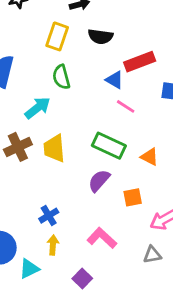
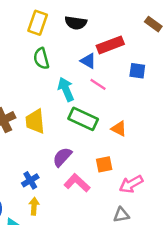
cyan arrow: (38, 108) -> (66, 89), moved, turned -75
purple semicircle: (99, 181) -> (62, 157), moved
pink L-shape: (102, 238) -> (77, 183), moved

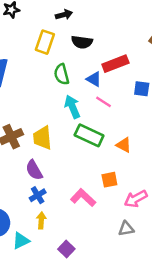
green semicircle: (41, 59) -> (62, 74), moved
purple semicircle: (62, 157) -> (34, 170), moved, turned -72

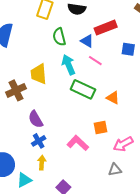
yellow trapezoid: (42, 138) -> (39, 74), moved

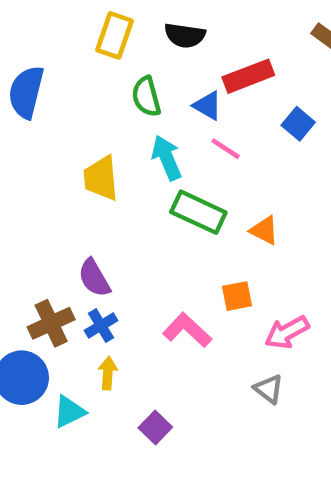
blue square: (128, 49) -> (298, 124), turned 32
brown cross: (16, 90) -> (51, 323), moved
gray triangle: (115, 170) -> (269, 389), turned 48

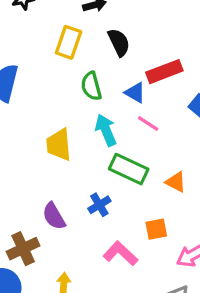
black semicircle: (185, 35) -> (119, 42), turned -124
blue cross: (101, 326) -> (99, 205), moved

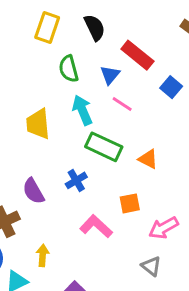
red rectangle: (164, 72) -> (137, 55), turned 60
blue triangle: (135, 93) -> (110, 75), turned 40

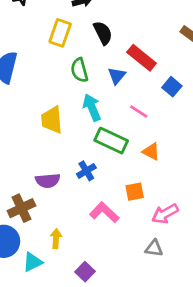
pink line: (122, 104) -> (139, 112), moved
purple semicircle: (33, 191) -> (48, 181), turned -65
gray triangle: (151, 266) -> (154, 248), turned -30

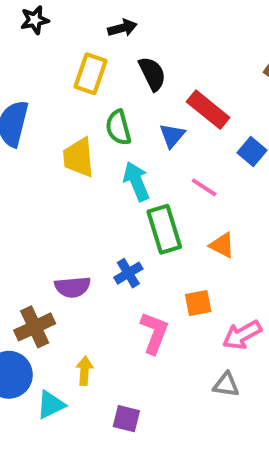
yellow trapezoid: (52, 120) -> (79, 157), moved
green rectangle: (111, 141) -> (164, 229), turned 48
pink L-shape: (104, 212) -> (154, 333), turned 68
purple square: (85, 272) -> (126, 419), turned -30

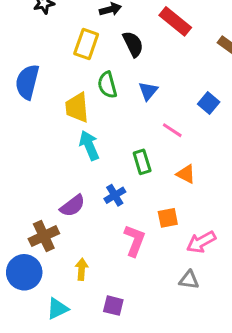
red rectangle: (208, 110) -> (175, 21), moved
cyan arrow: (136, 181) -> (89, 145), moved
green rectangle: (164, 229) -> (142, 162), size x0.7
purple semicircle: (73, 287) -> (73, 206), turned -32
cyan triangle: (51, 405) -> (57, 309), moved

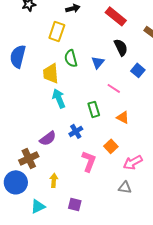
black semicircle: (133, 44) -> (121, 47), moved
orange square: (168, 218) -> (111, 146), turned -32

